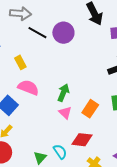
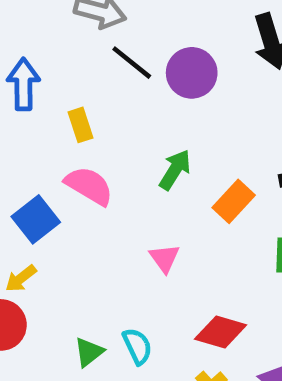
green arrow: (63, 93) -> (175, 170), moved
orange rectangle: (90, 109) -> (234, 201), moved
red diamond: (82, 140) -> (221, 332), moved

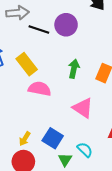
yellow rectangle: (81, 125) -> (27, 64), size x1.5
blue square: (36, 219) -> (53, 138), moved
pink triangle: (164, 258) -> (83, 108), size x1.5

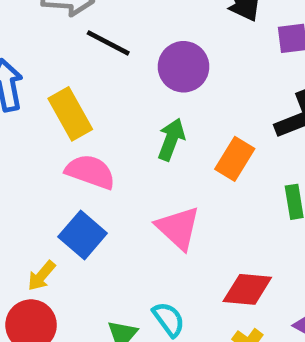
purple circle: (66, 25) -> (184, 67), moved
blue square: (53, 138) -> (83, 235), moved

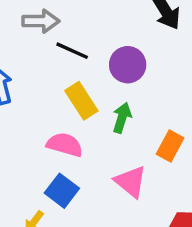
yellow rectangle: (70, 114) -> (81, 101), moved
orange rectangle: (235, 159) -> (170, 146), moved

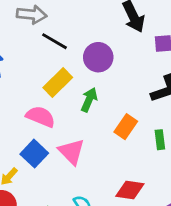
yellow rectangle: (81, 101) -> (58, 83), turned 72
pink triangle: (131, 182) -> (71, 152), moved

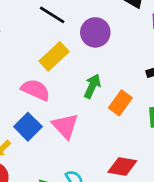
green arrow: (89, 100) -> (92, 86), moved

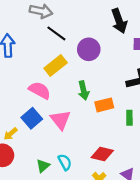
green arrow: (92, 86) -> (84, 90), turned 138
orange rectangle: (120, 103) -> (104, 105), turned 36

